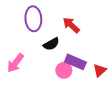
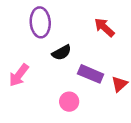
red arrow: (71, 25) -> (104, 27), moved
pink circle: (64, 70) -> (69, 102), moved

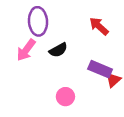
purple rectangle: (91, 74) -> (100, 69), moved
pink arrow: (19, 75) -> (26, 50), moved

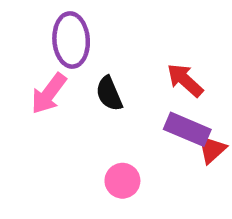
red arrow: (99, 26) -> (185, 80), moved
black semicircle: (58, 50) -> (109, 94), turned 96

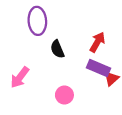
red arrow: (185, 80) -> (97, 42), turned 78
pink arrow: (49, 94) -> (20, 77), moved

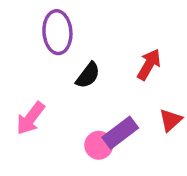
black semicircle: (57, 49) -> (88, 75), turned -120
purple rectangle: (99, 68) -> (120, 133), moved, turned -60

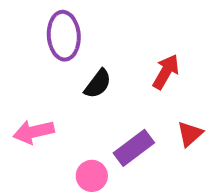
pink arrow: (31, 118) -> (34, 132), turned 40
pink circle: (99, 145) -> (92, 176), moved

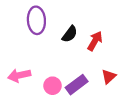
black semicircle: (98, 84) -> (70, 34), moved
pink circle: (92, 176) -> (53, 86), moved

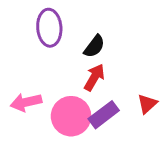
red arrow: (95, 41) -> (94, 77), moved
pink circle: (53, 86) -> (71, 116), size x1.6

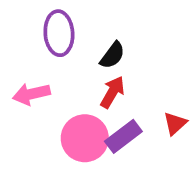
pink arrow: (26, 102) -> (31, 94), moved

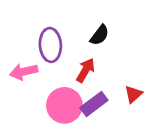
purple ellipse: (59, 33) -> (50, 45), moved
black semicircle: (112, 55) -> (100, 35), moved

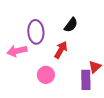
purple rectangle: (94, 104) -> (86, 80), moved, turned -54
pink circle: (64, 105) -> (46, 75), size x0.7

